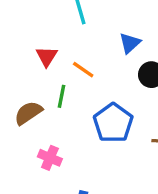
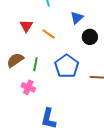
green line: (62, 96) -> (35, 64), moved

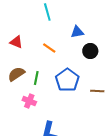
blue triangle: (77, 18) -> (77, 32), turned 32
red triangle: (26, 26) -> (16, 42), moved, turned -40

